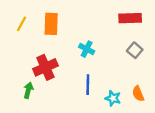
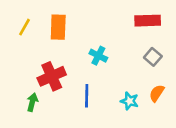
blue line: (88, 85) -> (87, 96), moved
orange semicircle: (138, 94) -> (157, 93), moved, turned 56
cyan star: (113, 98) -> (129, 101), moved

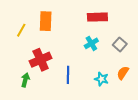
red rectangle: (148, 21) -> (97, 17), moved
yellow line: (24, 27) -> (21, 30), moved
cyan cross: (98, 56) -> (91, 43), moved, turned 32

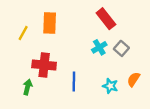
red rectangle: (97, 17) -> (106, 19), turned 54
gray square: (120, 44) -> (121, 48), moved
red cross: (41, 60) -> (44, 65), turned 30

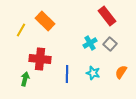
red rectangle: (106, 19) -> (107, 16), moved
orange rectangle: (50, 23) -> (45, 21), turned -48
cyan star: (110, 86) -> (93, 73), moved

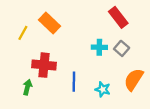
cyan cross: (90, 43) -> (99, 47), turned 32
orange semicircle: (121, 72) -> (134, 79), size x1.5
cyan star: (93, 73) -> (103, 89), moved

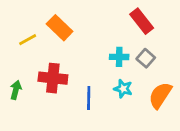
yellow line: (23, 33) -> (28, 40), turned 32
green arrow: (27, 87) -> (16, 90), moved
cyan star: (103, 89) -> (123, 89), moved

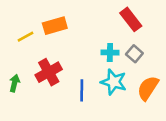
orange rectangle: (60, 28) -> (55, 26), turned -60
red cross: (53, 78) -> (49, 72), turned -35
cyan star: (123, 89) -> (114, 82), size x1.5

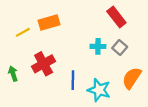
cyan star: (114, 82) -> (99, 90), moved
green arrow: (14, 83) -> (13, 74), turned -32

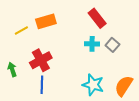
red rectangle: (116, 17) -> (97, 18), moved
orange semicircle: (132, 78) -> (124, 86), moved
blue line: (73, 80) -> (42, 85), moved

